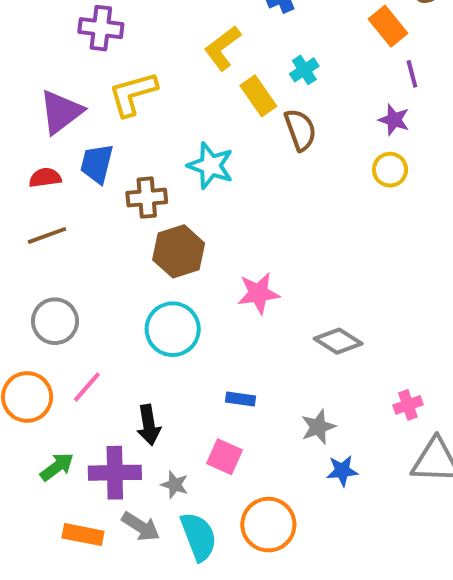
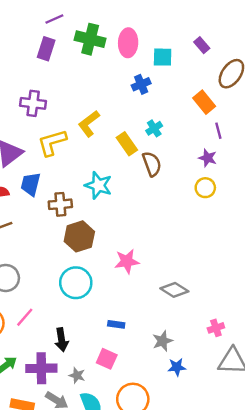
yellow L-shape: (223, 48) -> (89, 124), moved

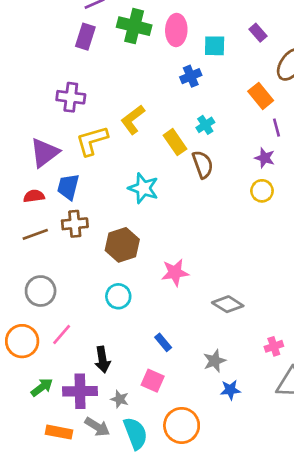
brown cross: (60, 204) -> (75, 224), moved
cyan circle: (76, 283) -> (118, 296), size x0.7
blue rectangle: (116, 324) -> (163, 342), turned 42

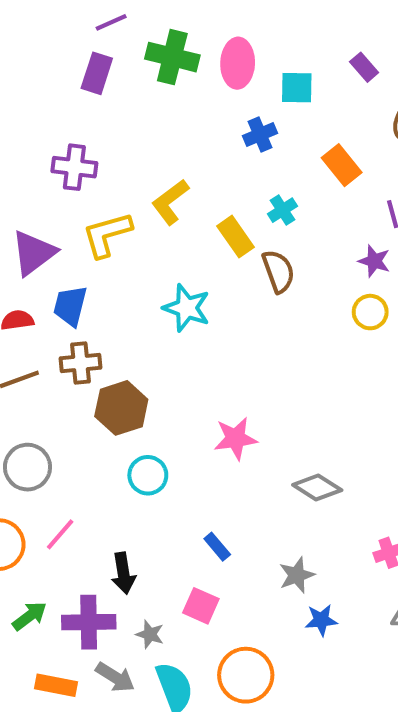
orange rectangle: (261, 96) -> (342, 165), moved
brown hexagon: (122, 245) -> (121, 408), moved

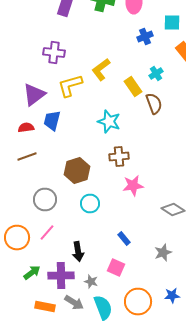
cyan square: (297, 88) -> (172, 22), moved
brown cross: (81, 363) -> (119, 156), moved
gray circle: (27, 467) -> (45, 200), moved
blue star: (321, 620) -> (172, 296), moved

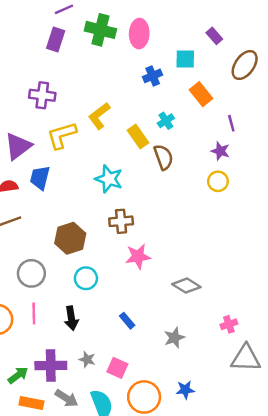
pink line: (47, 232) -> (34, 313), turned -42
black arrow: (78, 252) -> (71, 318), moved
pink square: (116, 268) -> (117, 368), moved
green arrow: (32, 272) -> (18, 375), moved
gray star: (91, 282) -> (87, 359), moved

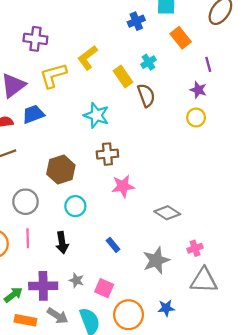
blue trapezoid: (40, 178) -> (33, 114), turned 55
pink cross: (229, 324) -> (195, 248), moved
gray star: (174, 338) -> (156, 260), size x1.4
gray triangle: (246, 358) -> (204, 280), moved

